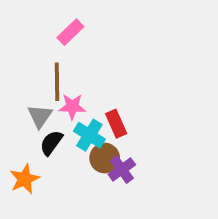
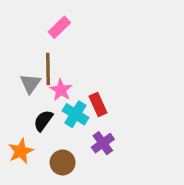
pink star: (72, 107) -> (61, 90), turned 30
gray triangle: (40, 116) -> (30, 84), moved
brown circle: (105, 158) -> (63, 162), moved

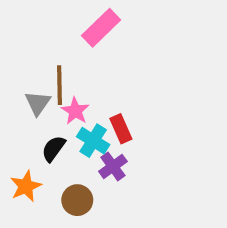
pink rectangle: (59, 27) -> (101, 28), moved, size x1.4
purple cross: (103, 143) -> (113, 166), moved

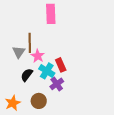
pink rectangle: (101, 28) -> (51, 14), turned -48
orange star: (26, 186) -> (13, 103), moved

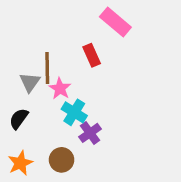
pink rectangle: (51, 14) -> (115, 22), moved, turned -48
red rectangle: (61, 65) -> (92, 55), moved
black semicircle: (27, 75) -> (19, 119), moved

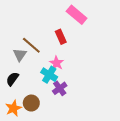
brown line: (47, 68) -> (31, 45), turned -48
pink star: (60, 89) -> (57, 63), moved
brown circle: (62, 160) -> (31, 103), moved

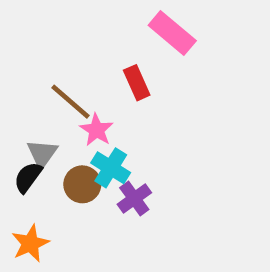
gray triangle: (20, 55) -> (42, 154), moved
pink star: (57, 63) -> (97, 130), moved
brown circle: (31, 103) -> (82, 184), moved

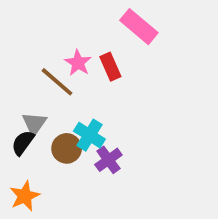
pink star: (97, 130) -> (78, 63), moved

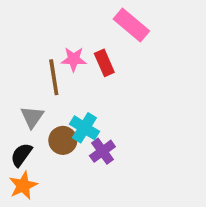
pink star: (78, 63) -> (74, 59), turned -30
brown line: (57, 82) -> (54, 77), turned 40
black semicircle: (23, 143) -> (21, 155), moved

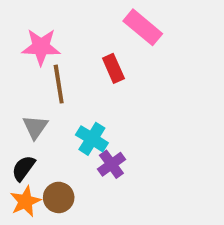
pink star: (74, 59) -> (41, 47), moved, size x1.4
brown circle: (63, 140) -> (59, 197), moved

